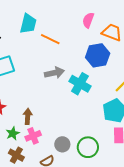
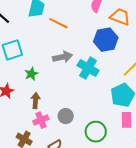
green star: (13, 133) -> (31, 74), moved
gray circle: (62, 144) -> (66, 116), moved

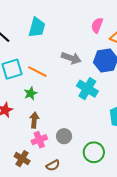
orange line: (58, 23) -> (37, 72), moved
gray arrow: (63, 57) -> (71, 58), moved, turned 30

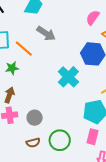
gray arrow: (71, 58) -> (46, 33), moved
brown semicircle: (53, 165) -> (33, 143), moved

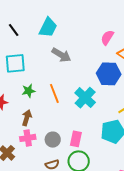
orange line: (24, 49) -> (54, 93), moved, turned 30
pink rectangle: (92, 137) -> (76, 139), moved

